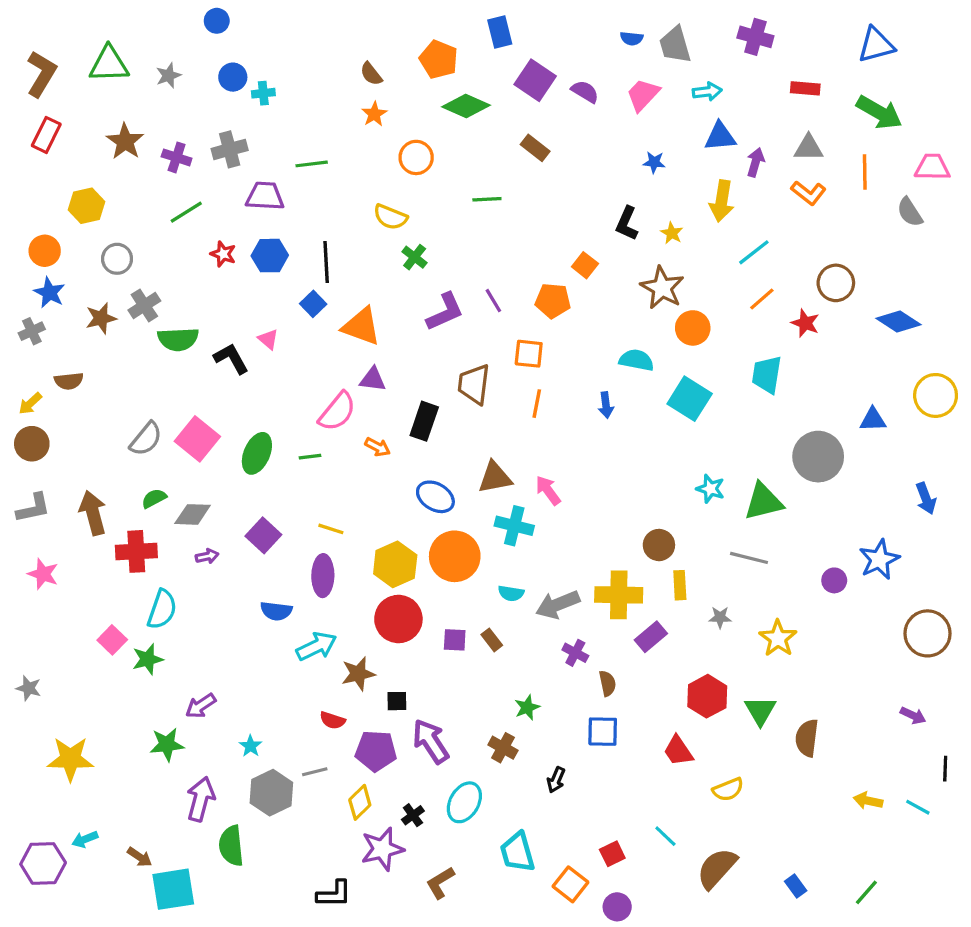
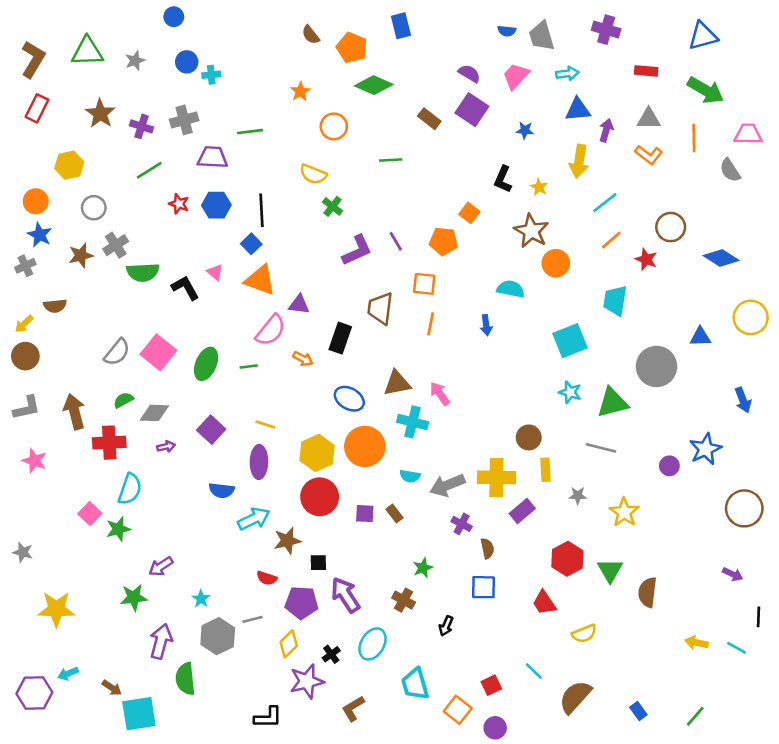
brown semicircle: (371, 74) -> (311, 35), moved
purple square: (535, 80) -> (472, 110), moved
orange triangle: (361, 326) -> (260, 280), moved
cyan square: (690, 399) -> (570, 341), moved, turned 36

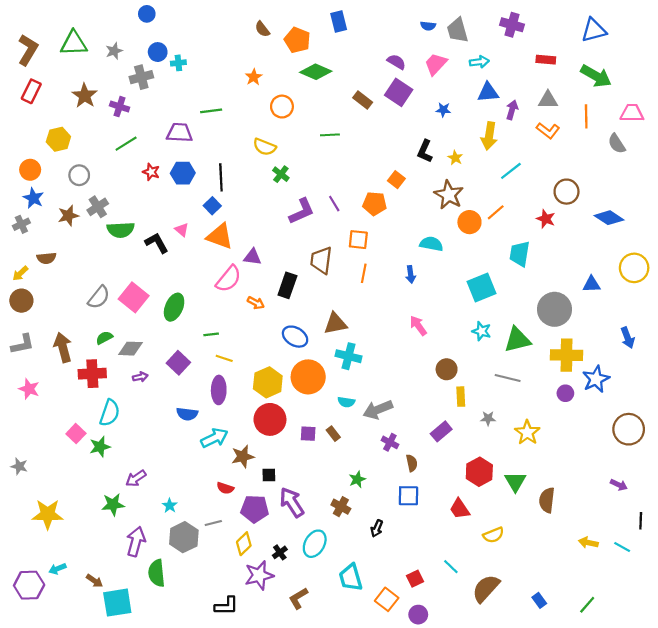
gray cross: (184, 120) -> (141, 77), moved
orange line: (611, 240) -> (496, 212), moved
green line: (249, 366) -> (211, 334), moved
pink arrow: (440, 394) -> (418, 326), moved
yellow cross: (496, 477) -> (567, 355), moved

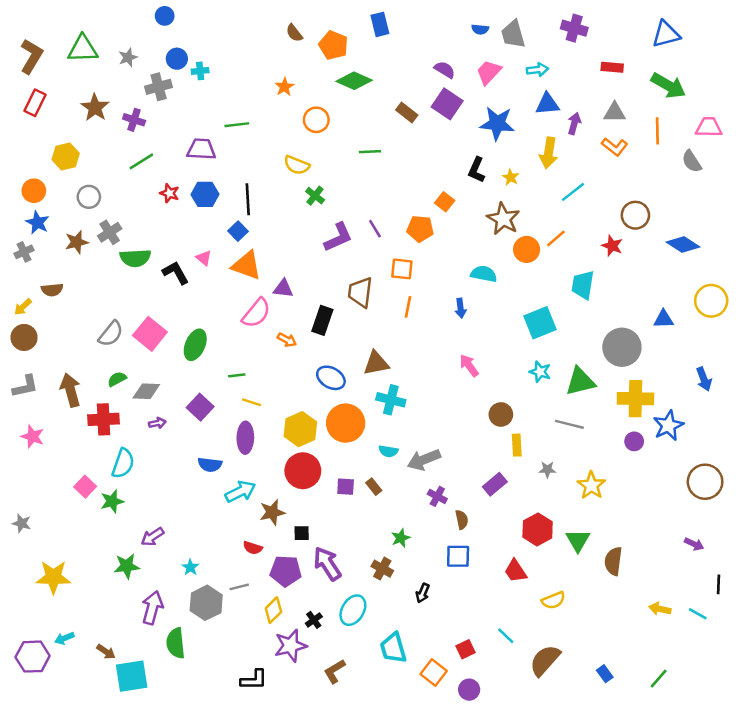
blue star: (443, 110) -> (497, 123), size x2.0

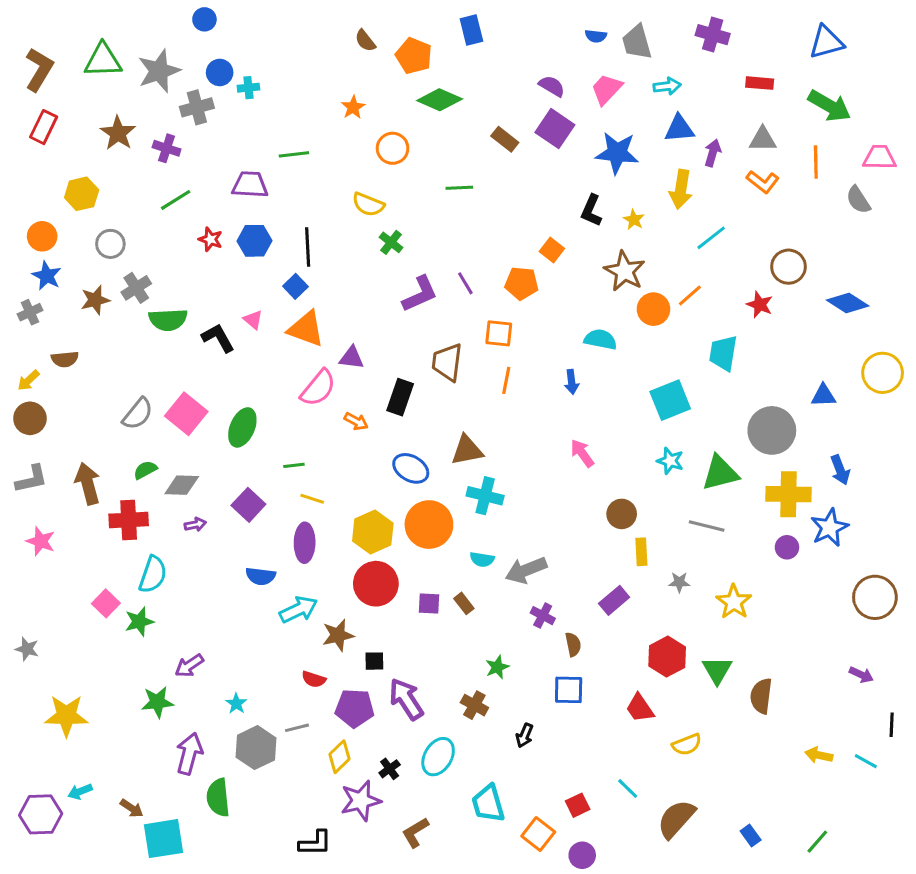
gray star: (128, 57) -> (159, 71), size x1.8
blue arrow: (704, 379) -> (840, 470), moved

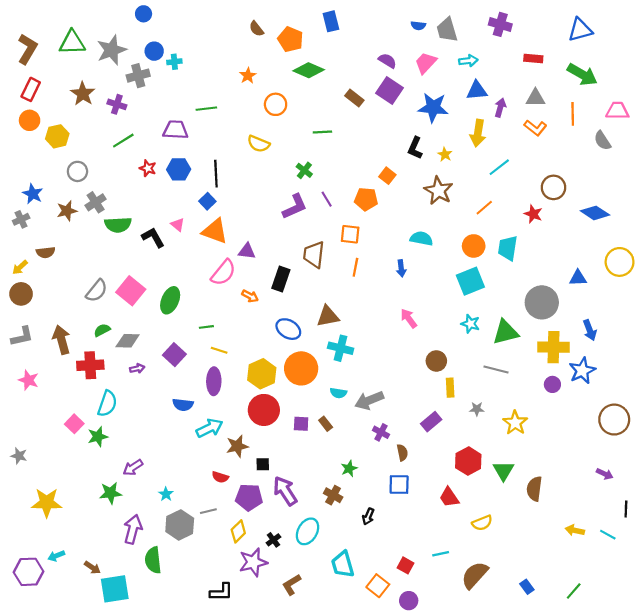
orange circle: (42, 236) -> (30, 120), moved
green cross: (391, 242) -> (304, 170), moved
orange circle: (653, 309) -> (474, 246), moved
cyan line: (628, 788) -> (441, 554), turned -56
red square: (578, 805) -> (405, 565), turned -35

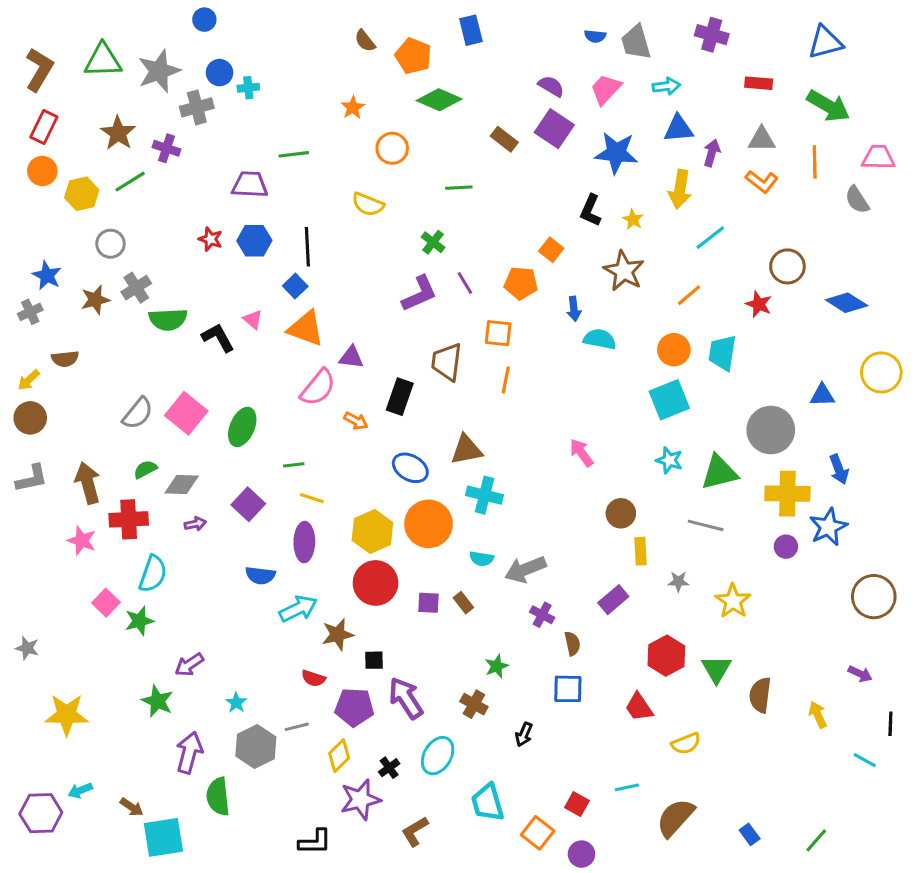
green line: (123, 141) -> (130, 182), moved
blue arrow: (401, 268) -> (574, 309), moved
pink star: (29, 380) -> (82, 541), moved
green star: (111, 493) -> (157, 701), turned 30
yellow arrow: (575, 530) -> (818, 715), moved, turned 54

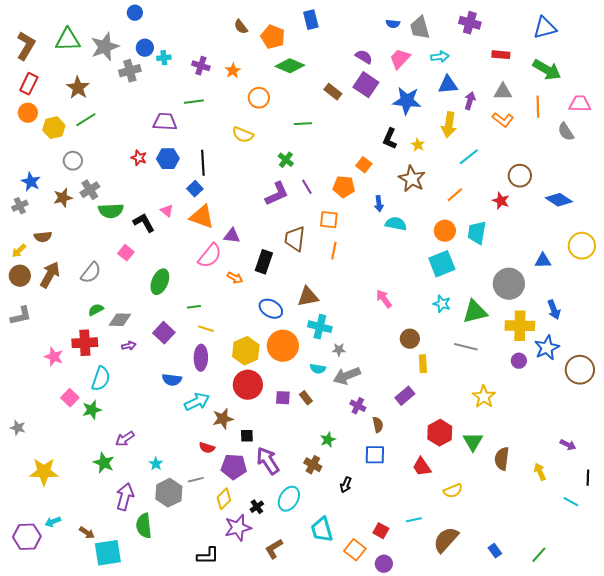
purple cross: (167, 148) -> (201, 66), moved
pink square: (186, 413) -> (126, 253), moved, size x0.6
brown arrow: (88, 483) -> (50, 275), moved, turned 44
gray star: (678, 581) -> (339, 350), moved
brown circle: (874, 597) -> (580, 370), moved

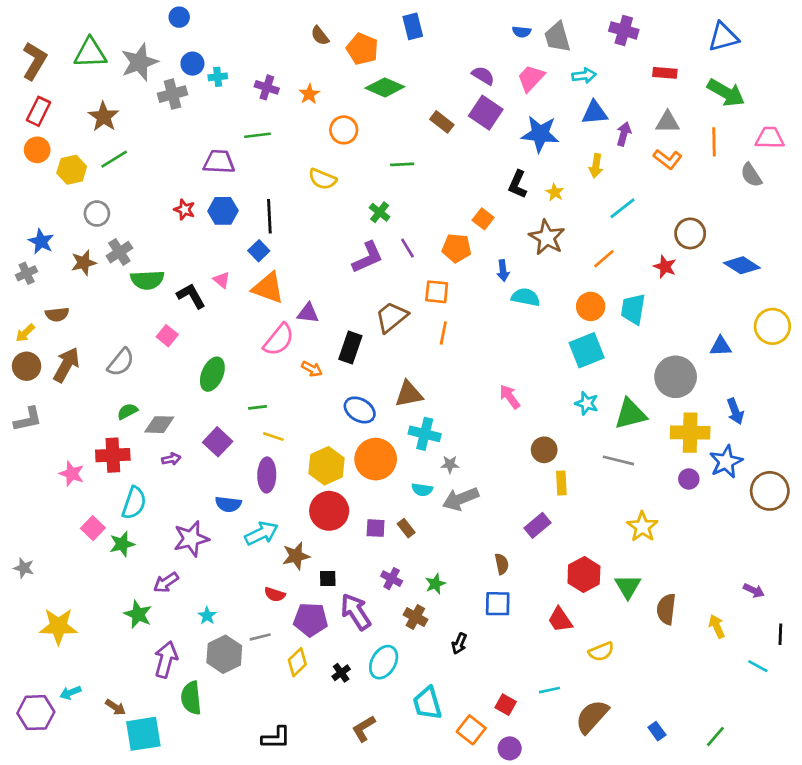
yellow arrow: (449, 125) -> (596, 166), size x0.7
brown trapezoid: (295, 239) -> (392, 317), turned 44
purple cross: (358, 406) -> (392, 579), moved
purple star: (238, 528) -> (191, 539), moved

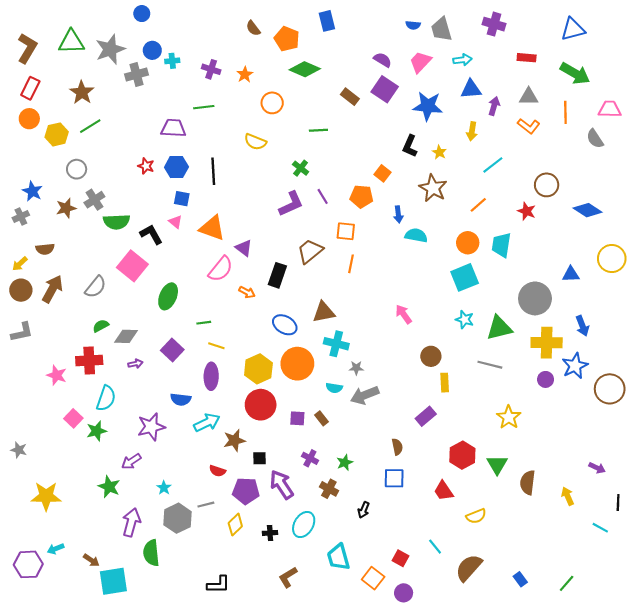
blue square: (259, 251) -> (182, 199), moved, turned -35
purple triangle: (308, 313) -> (244, 248), turned 30
pink square: (167, 336) -> (132, 266), size x1.8
black cross: (341, 673) -> (270, 533), turned 32
cyan line: (549, 690) -> (435, 547), turned 63

